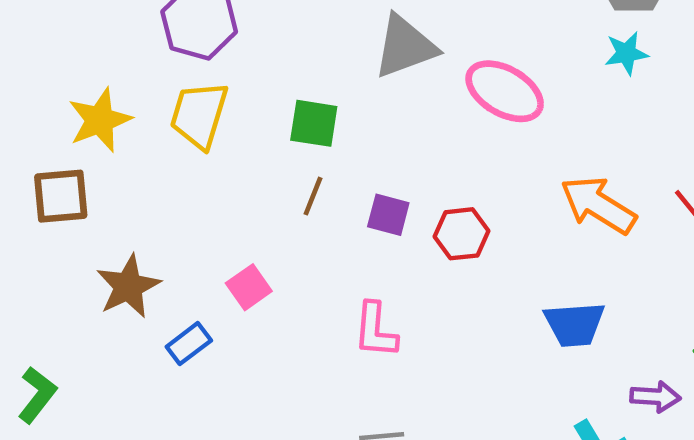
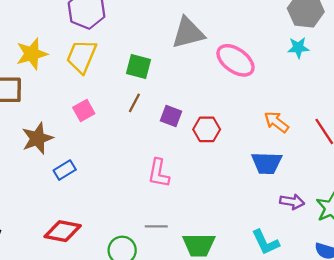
orange arrow: (598, 205) -> (276, 122), size x0.7
pink square: (249, 287) -> (84, 111), moved
blue trapezoid: (575, 324) -> (267, 163), moved
purple arrow: (655, 397) -> (292, 202), moved

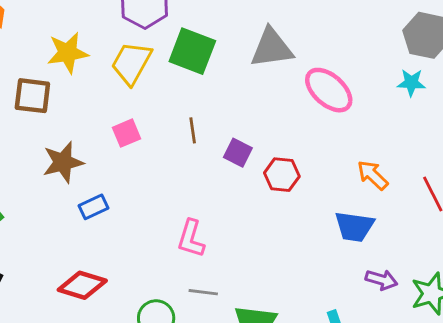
green square: (139, 67) -> (192, 51), moved, size x1.4
brown line: (134, 103) -> (193, 130), turned -42
pink L-shape: (159, 173) -> (191, 239), moved

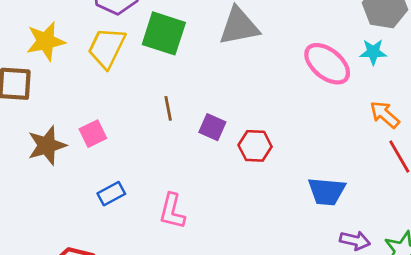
pink ellipse: (329, 90) -> (327, 64), moved
pink square: (127, 133) -> (93, 134), moved
orange arrow: (373, 175) -> (385, 115), moved
blue rectangle: (94, 207) -> (111, 194), moved

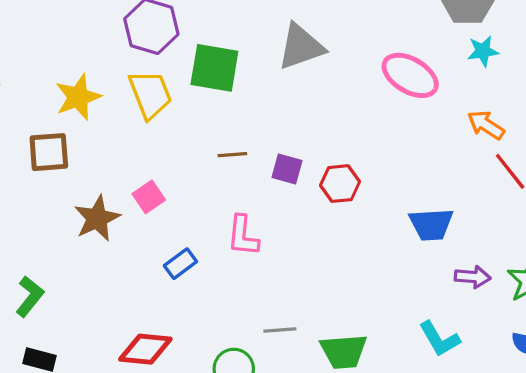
yellow trapezoid: (107, 48) -> (150, 94), turned 141
cyan star: (373, 52) -> (483, 51), moved
brown line: (168, 108) -> (232, 155), turned -75
pink L-shape: (172, 211) -> (243, 236), moved

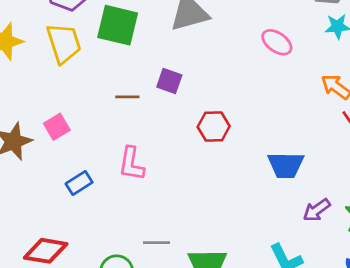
pink ellipse: (410, 75) -> (277, 42), size x0.7
purple square: (287, 169) -> (169, 81), moved
purple arrow: (473, 277) -> (317, 210), turned 136

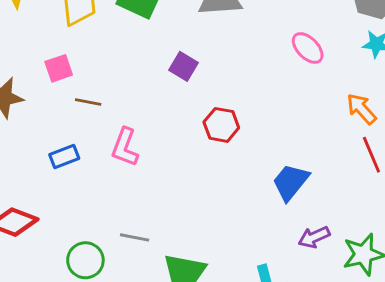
brown line: (127, 97) -> (88, 102), moved
pink square: (57, 127) -> (59, 68), moved
blue trapezoid: (286, 165) -> (291, 182), turned 117

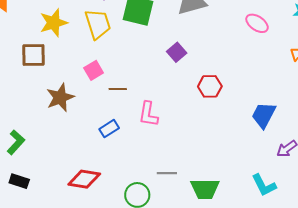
purple square: (184, 66) -> (177, 52), turned 30

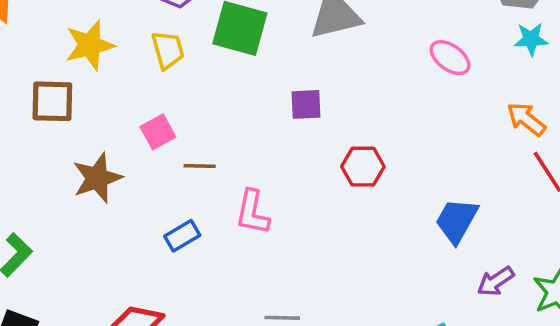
yellow trapezoid: (98, 24) -> (168, 50), size x0.7
purple square: (177, 52) -> (306, 104), turned 36

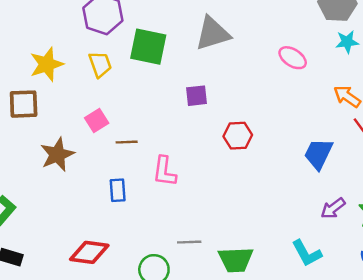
blue trapezoid: (457, 220) -> (318, 154), moved
blue rectangle: (182, 236) -> (118, 190), turned -60

